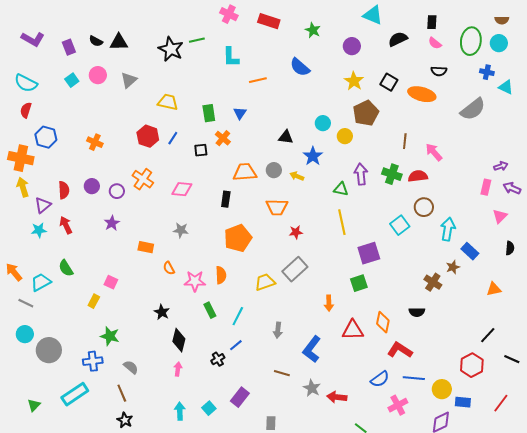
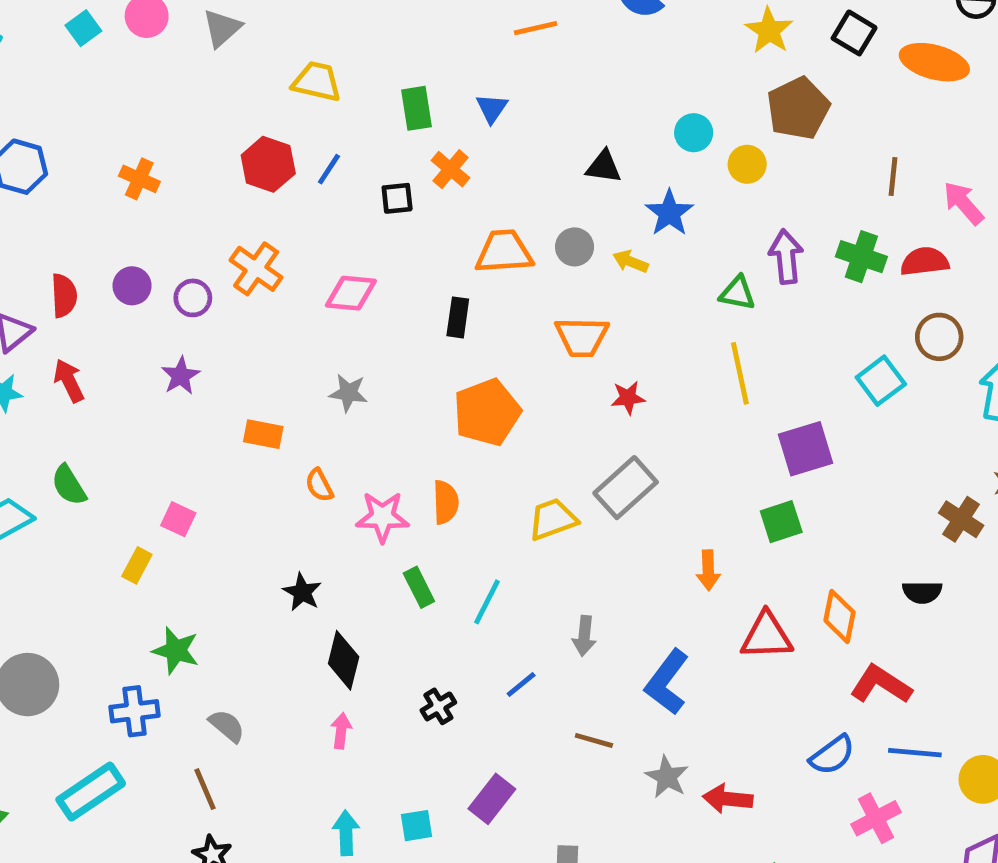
blue line: (236, 345) -> (521, 685), moved
cyan square: (209, 408) -> (416, 826), turned 32

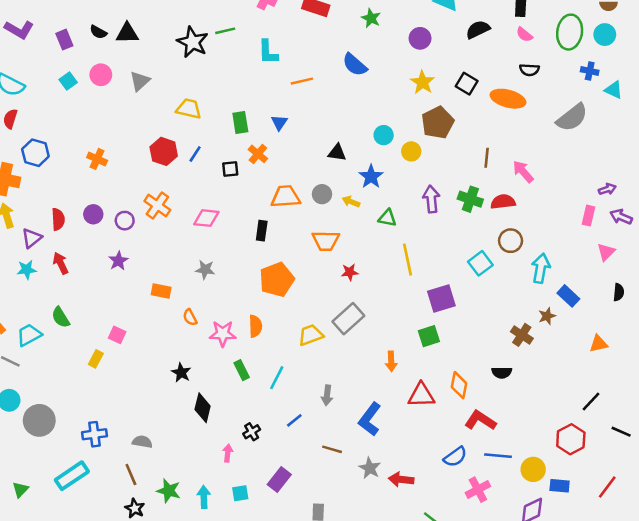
green triangle: (737, 293) -> (387, 218), moved
green star: (176, 651) -> (169, 491), moved
gray semicircle: (227, 726) -> (142, 442), turned -30
pink arrow: (341, 731) -> (228, 453), moved

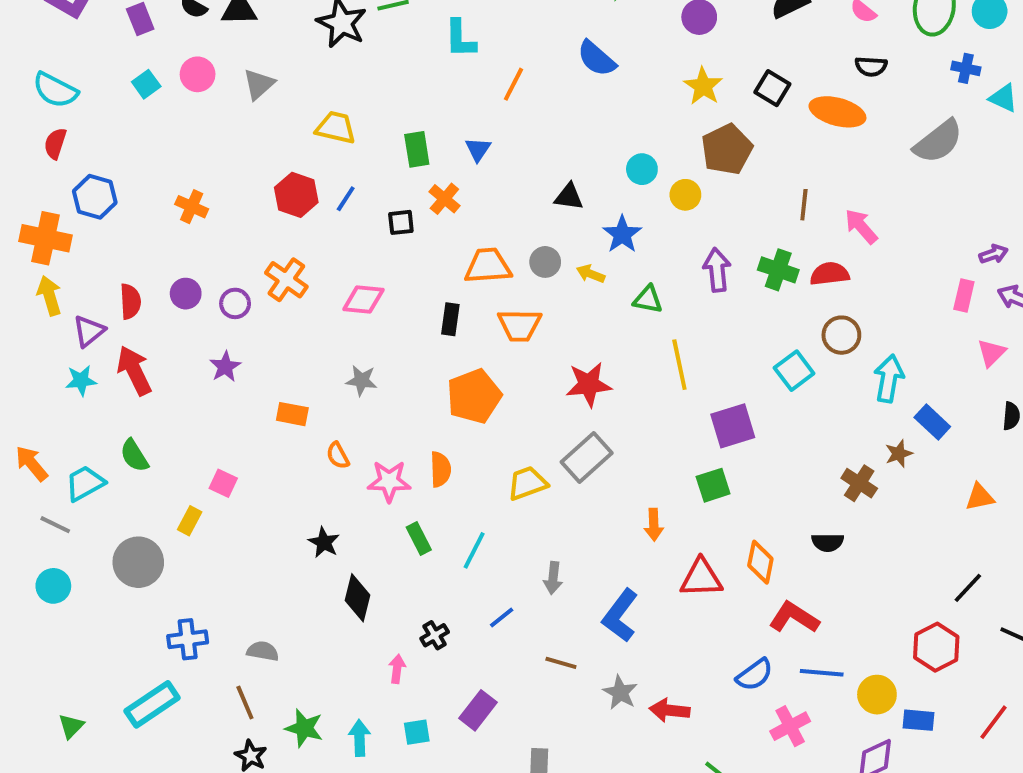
orange line: (302, 81) -> (514, 84), turned -50
orange trapezoid: (326, 241) -> (519, 325), moved
red arrow: (61, 263) -> (134, 371), size x1.4
red star: (350, 272) -> (589, 384), size x1.6
gray circle: (39, 420) -> (138, 562), moved

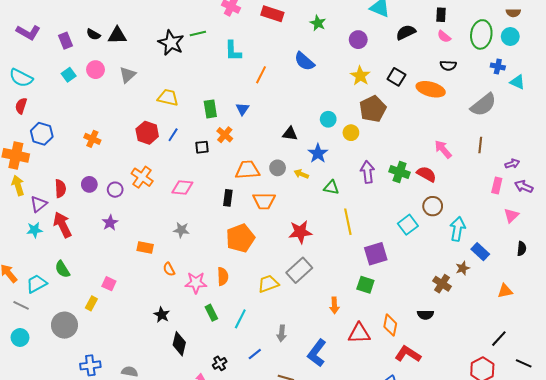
brown line: (804, 205) -> (480, 145), moved
red semicircle: (830, 274) -> (426, 174), turned 36
green square: (713, 485) -> (365, 285), turned 36

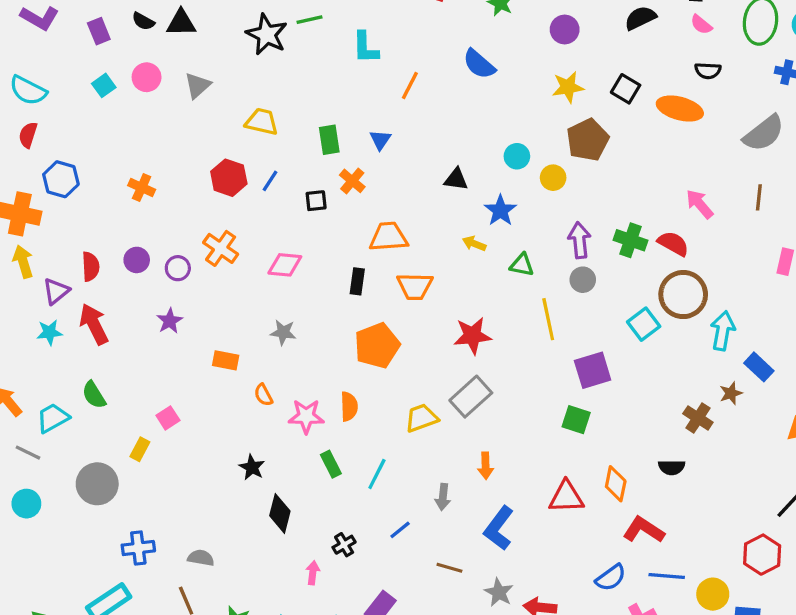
yellow star: (360, 76) -> (568, 87), turned 30
gray circle: (278, 168) -> (583, 280), moved
brown circle: (433, 206) -> (683, 295), size x1.5
pink square: (109, 284) -> (168, 418), turned 32
orange arrow: (334, 305) -> (486, 466), moved

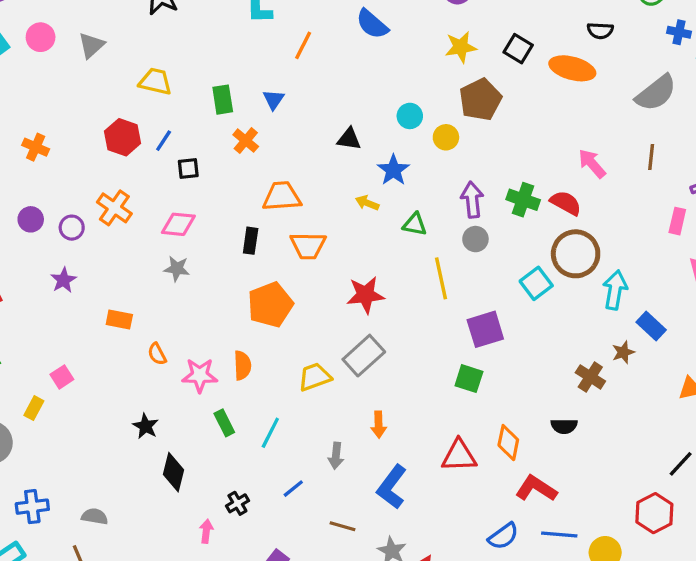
black square: (316, 201) -> (188, 168), moved
gray star: (283, 332) -> (177, 269), moved

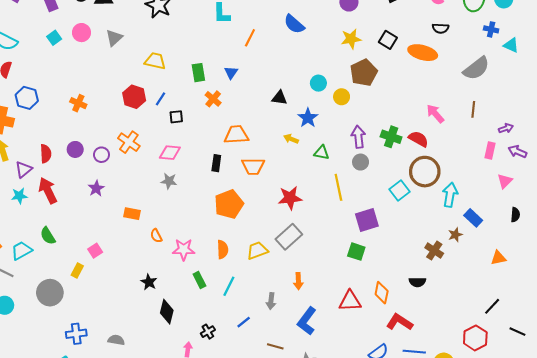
orange semicircle: (242, 365) -> (223, 249), moved

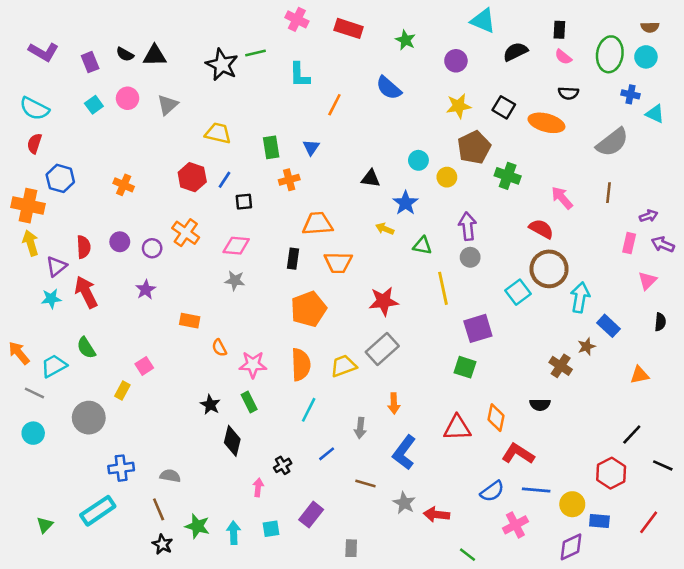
orange cross: (213, 99) -> (289, 180), turned 35
green cross: (391, 137) -> (508, 176), moved
orange semicircle: (223, 249) -> (301, 365), size x1.4
green rectangle: (199, 280) -> (249, 402), moved

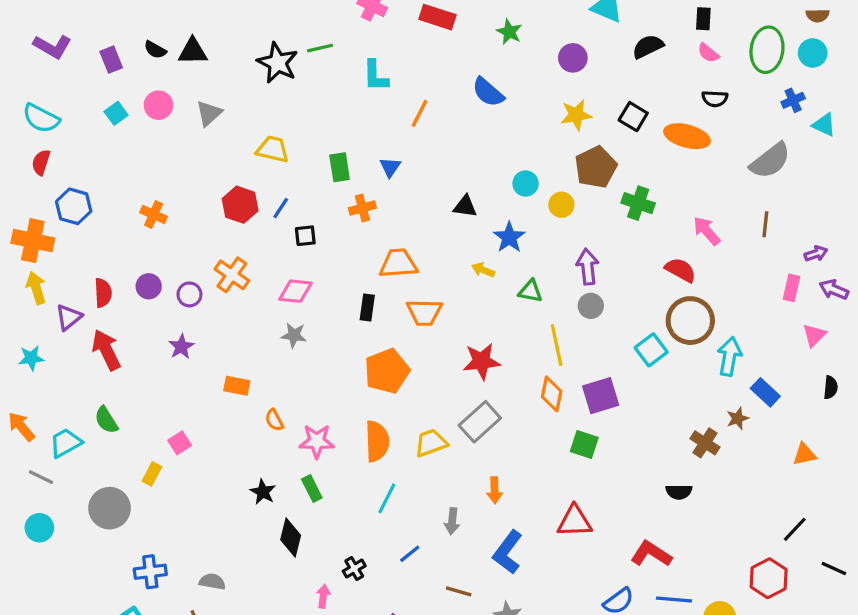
blue cross: (630, 94) -> (793, 100), turned -36
cyan star: (51, 299) -> (31, 358), moved
orange diamond: (496, 418) -> (552, 394), moved

